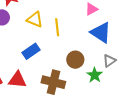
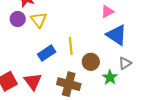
yellow triangle: (35, 19) -> (39, 20), moved, turned 30
yellow line: (57, 27) -> (71, 46), moved
red triangle: (17, 80) -> (33, 81), turned 48

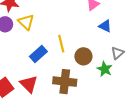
blue triangle: (116, 35) -> (105, 26), size x0.6

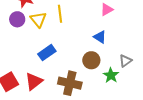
blue triangle: (105, 26) -> (100, 37), moved
yellow line: (61, 44) -> (60, 14), moved
red triangle: (29, 84) -> (34, 81), turned 30

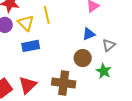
blue triangle: (100, 37) -> (89, 34), turned -48
blue rectangle: (47, 53) -> (31, 46), moved, turned 30
gray triangle: (125, 61) -> (109, 45), moved

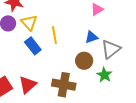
yellow line: (47, 15) -> (54, 35), moved
gray triangle: (109, 45) -> (111, 49), size x1.5
blue rectangle: (31, 46) -> (33, 46), turned 60

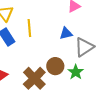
brown circle: (84, 61) -> (55, 66), moved
brown cross: (64, 85) -> (34, 78), turned 30

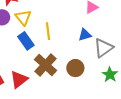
green star: (76, 72) -> (110, 75), moved
brown cross: (34, 78) -> (46, 65), moved

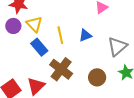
blue triangle: (85, 35) -> (85, 35), moved
brown circle: (75, 68) -> (97, 77), moved

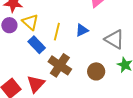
yellow line: (60, 35) -> (57, 32), turned 30
gray triangle: (117, 47) -> (114, 39), turned -45

